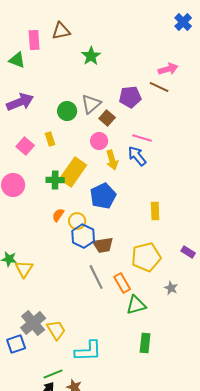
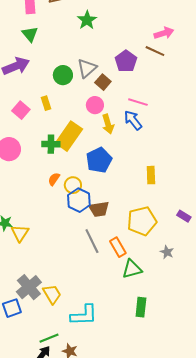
green triangle: (17, 60) -> (30, 34), moved, turned 30
purple pentagon: (130, 97) -> (126, 61), turned -30

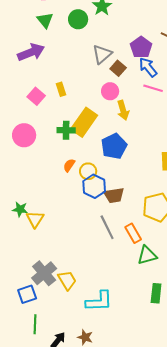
green circle: (63, 75) -> (78, 19), moved
blue arrow: (133, 120) -> (148, 67), moved
green line: (49, 338) -> (35, 324), moved, turned -66

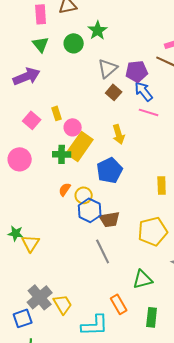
purple pentagon: (141, 47) -> (137, 71), turned 30
gray triangle: (102, 54) -> (108, 68), moved
pink circle: (110, 91) -> (73, 127), moved
orange rectangle: (133, 233) -> (119, 304), moved

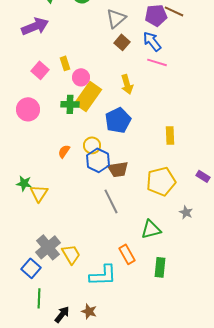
purple pentagon: (137, 71) -> (156, 15), moved
orange semicircle: (65, 189) -> (64, 151), moved
blue square: (23, 318) -> (31, 268), turned -30

